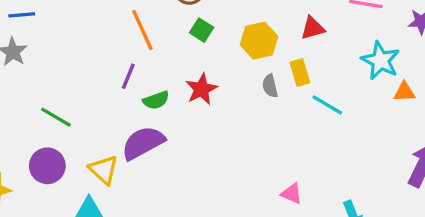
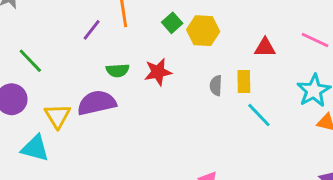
yellow hexagon: (259, 41) -> (203, 31), moved
purple line: (128, 76) -> (92, 30), moved

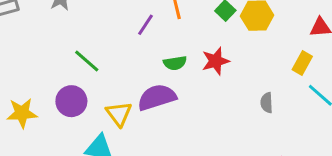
yellow rectangle: (244, 81) -> (302, 63), turned 35
gray semicircle: (216, 86) -> (267, 103), moved

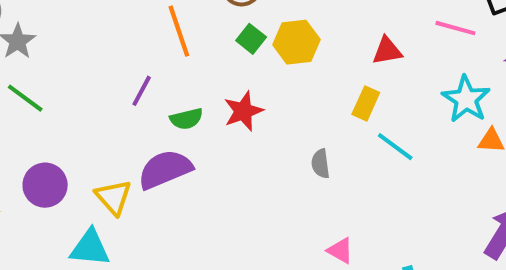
purple line: (145, 25) -> (142, 91), moved
green line: (87, 61) -> (25, 98), moved

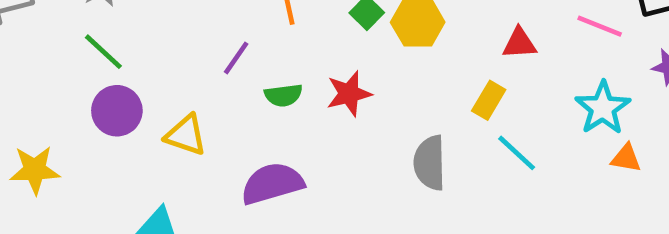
gray semicircle: (320, 164) -> (430, 163), size x1.6
purple semicircle: (165, 169) -> (272, 183), moved
purple circle: (45, 185) -> (117, 111), moved
yellow triangle: (113, 197) -> (186, 135), moved, turned -36

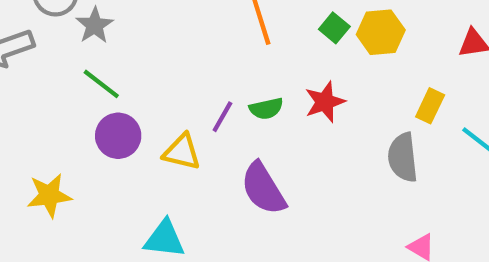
purple line: (236, 58) -> (222, 117), moved
yellow rectangle: (489, 100) -> (430, 106), moved
purple semicircle: (272, 183) -> (263, 189), turned -100

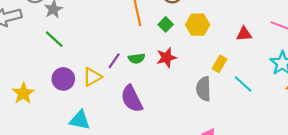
green square: (334, 28) -> (166, 24), moved
purple circle: (118, 136) -> (63, 79), moved
yellow triangle: (182, 152) -> (92, 77), turned -48
yellow star: (49, 195) -> (23, 93), turned -30

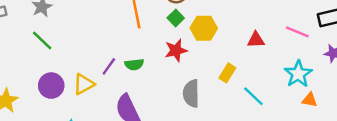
green square: (166, 24) -> (176, 18), moved
red star: (166, 58) -> (176, 50), moved
gray semicircle: (204, 89) -> (191, 93), moved

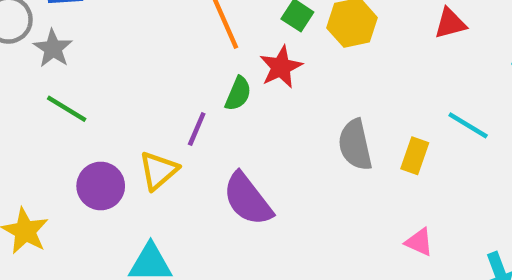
red star: (176, 50) -> (281, 67), moved
green semicircle: (134, 65) -> (238, 94), moved, turned -48
yellow rectangle: (227, 73) -> (415, 156), moved

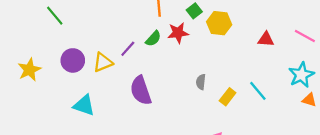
green line: (67, 109) -> (55, 16), moved
gray semicircle: (355, 145) -> (201, 82), size x0.6

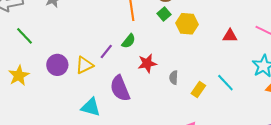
green line: (55, 16) -> (24, 36), moved
red star: (178, 33) -> (147, 63), moved
cyan triangle: (84, 105) -> (91, 107), moved

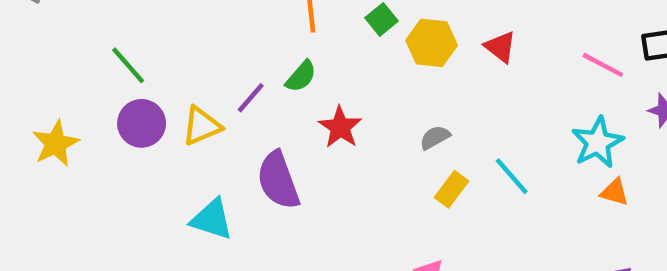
green line: (24, 36) -> (128, 65), moved
red triangle: (230, 36) -> (500, 47), moved, turned 35
red star: (147, 63) -> (340, 127), turned -30
gray semicircle: (174, 78) -> (435, 137), moved, turned 56

